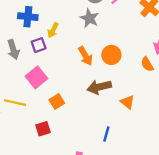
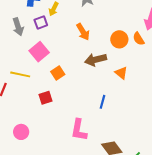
orange circle: (111, 55) -> (119, 39), moved

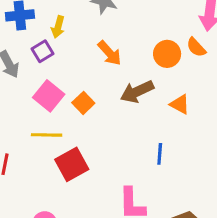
orange square: (58, 73) -> (83, 103), moved
yellow line: (20, 74) -> (47, 135), moved
red square: (46, 98) -> (72, 164), size x1.5

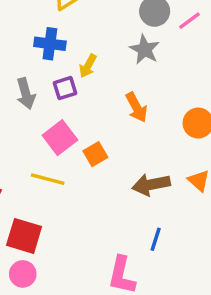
brown arrow: (137, 92) -> (151, 185), moved
blue line: (160, 154) -> (156, 239), moved
red square: (72, 164) -> (24, 236), moved, turned 32

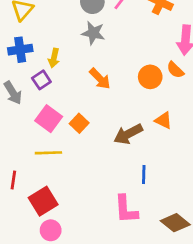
red square: (24, 236) -> (43, 201), turned -32

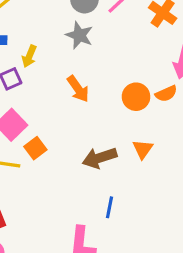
orange semicircle: (175, 70) -> (166, 94), turned -78
orange triangle: (163, 120) -> (143, 149), turned 30
orange square: (79, 123) -> (35, 148), moved

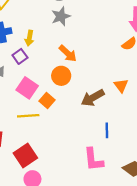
gray star: (79, 35) -> (61, 16), turned -30
orange circle: (136, 97) -> (61, 76), moved

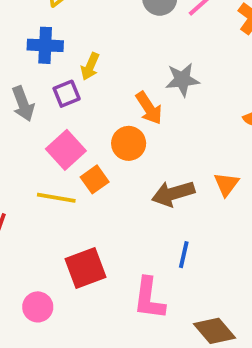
gray star: (61, 16) -> (182, 80), moved
red square: (25, 156) -> (86, 268), moved

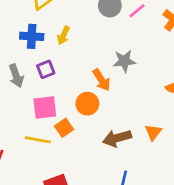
yellow arrow: (90, 66) -> (63, 35), moved
pink square: (66, 150) -> (45, 108), turned 35

